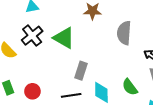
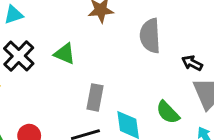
green triangle: (64, 38) -> (65, 54), size x0.7

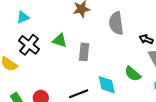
gray rectangle: (95, 97) -> (84, 52), moved

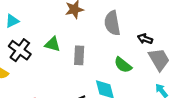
green semicircle: (133, 74) -> (123, 65), moved

